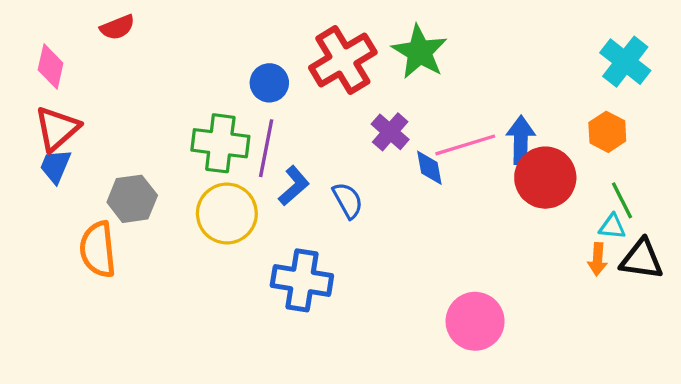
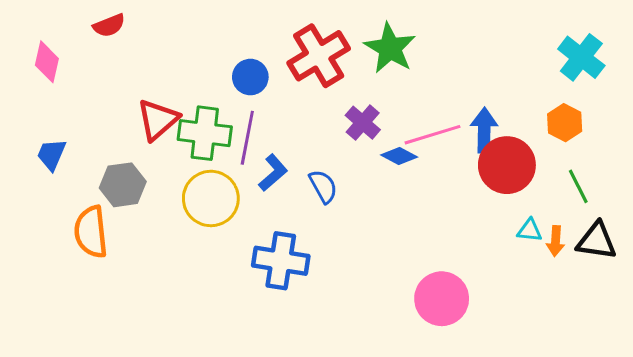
red triangle: (57, 129) -> (158, 120), moved
blue diamond: (429, 168) -> (399, 156), turned -52
cyan triangle: (612, 227) -> (530, 230), moved

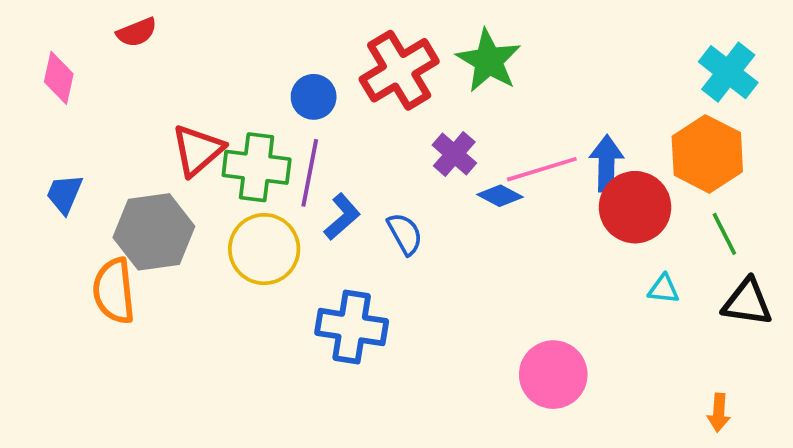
orange hexagon: (565, 123) -> (707, 154), size x1.6
gray hexagon: (123, 185) -> (154, 232), size x1.4
orange arrow: (555, 241) -> (719, 413), moved

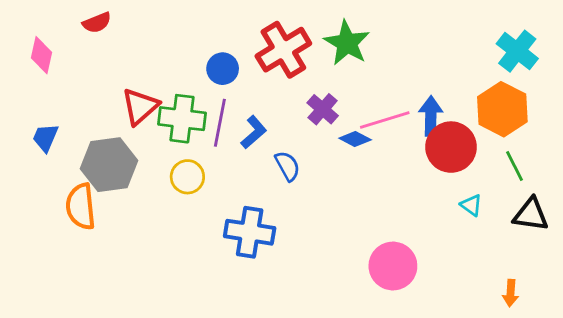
blue L-shape: (342, 217) -> (254, 132), moved
yellow circle: (264, 249) -> (187, 177), size x0.7
cyan triangle: (664, 289) -> (471, 205), turned 30

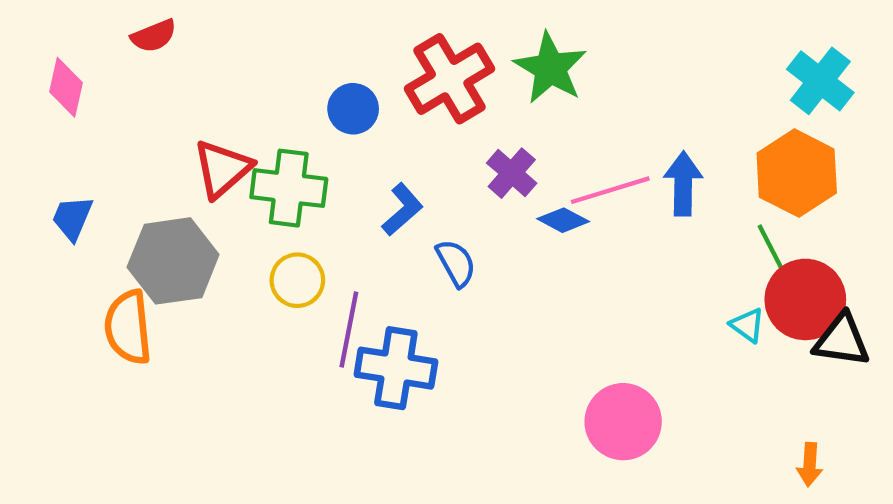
purple line: (220, 123) -> (349, 329), moved
red circle: (451, 147) -> (805, 299), moved
green line: (515, 166) -> (771, 248), moved

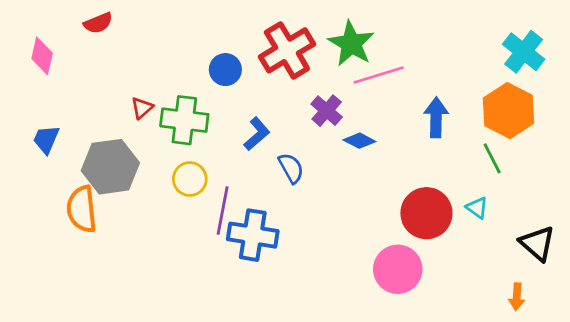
red triangle: (222, 169) -> (142, 108), size x0.6
pink line: (610, 190) -> (379, 75), moved
red circle: (805, 299) -> (426, 213), moved
black triangle: (842, 340) -> (537, 243), moved, turned 33

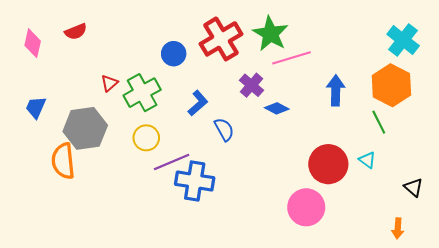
red semicircle: (98, 23) -> (76, 32), moved
green cross: (184, 120) -> (142, 93), turned -36
purple line: (223, 210) -> (172, 162), turned 56
black triangle: (537, 243) -> (414, 187), size x0.7

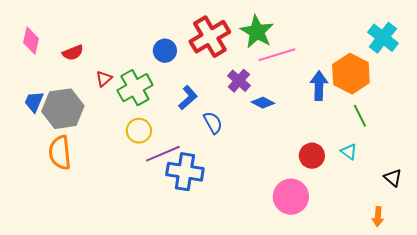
red semicircle: (76, 32) -> (73, 53), moved
orange hexagon: (391, 85) -> (351, 74), moved
gray hexagon: (85, 128) -> (63, 109), moved
red circle: (328, 164) -> (312, 156), size x0.7

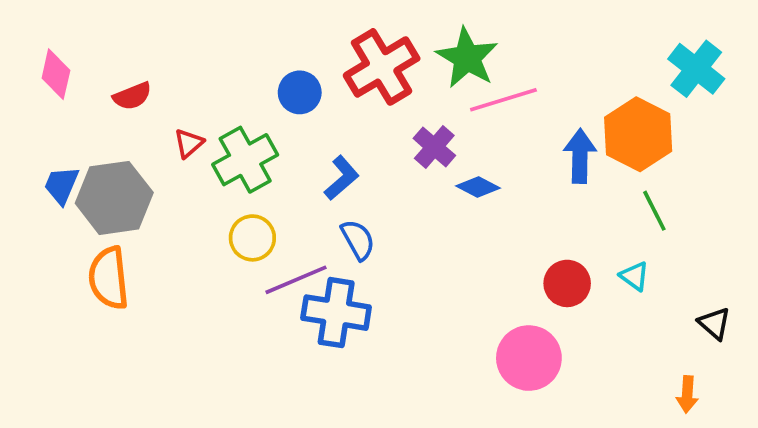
blue semicircle: (213, 123) -> (358, 240), moved

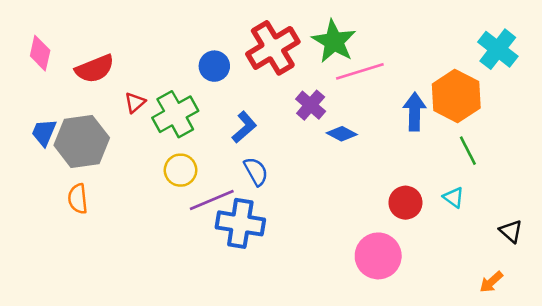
red semicircle: (132, 96) -> (95, 69), size x1.4
orange semicircle: (109, 278) -> (78, 199), size x0.7
orange arrow: (687, 394) -> (491, 282), turned 45

